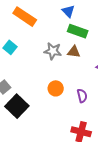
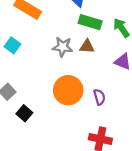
orange circle: (56, 88) -> (68, 90), size x1.6
black square: (17, 106) -> (24, 113), size x0.6

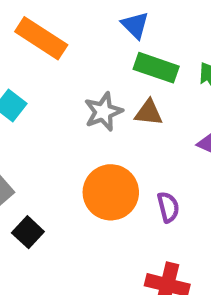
gray star: (63, 47) -> (103, 112), turned -30

